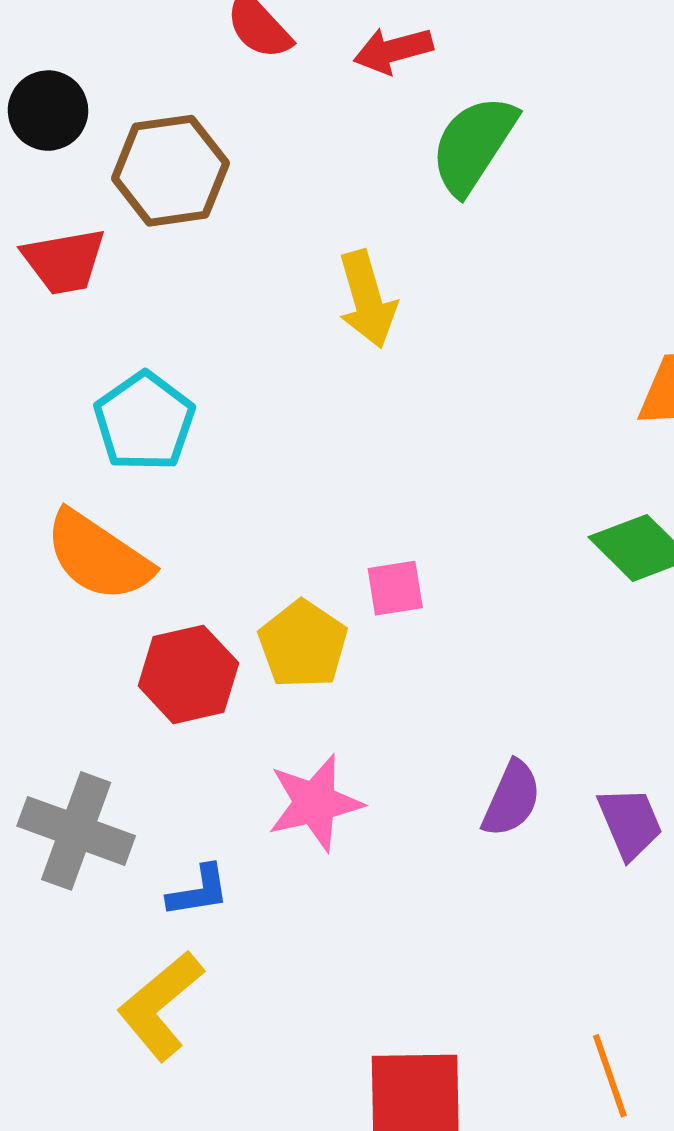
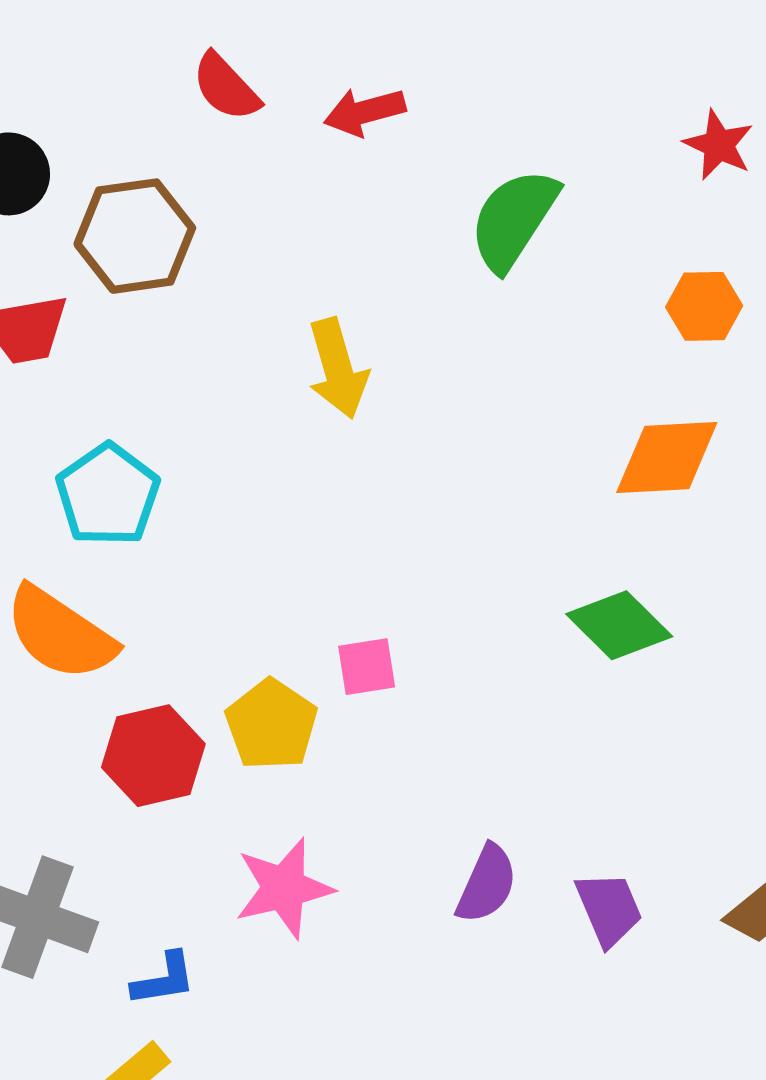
green semicircle: (473, 145) -> (514, 219), moved

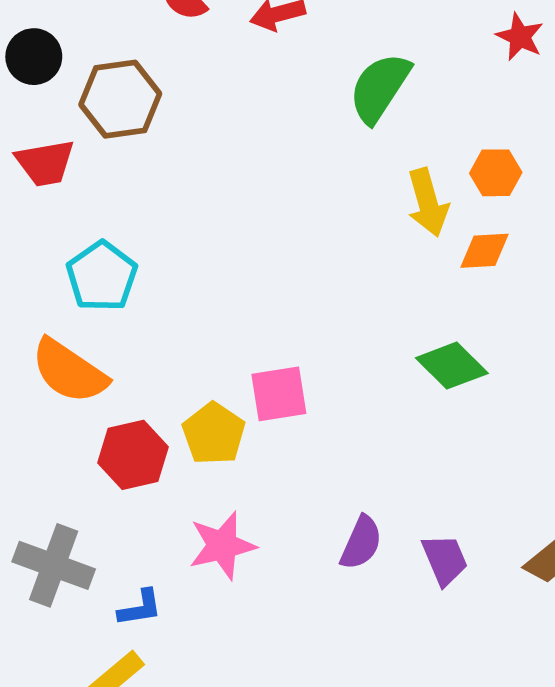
orange hexagon: (704, 306) -> (496, 173), moved
yellow arrow: (338, 369) -> (428, 203), moved
orange diamond: (667, 458) -> (484, 251), size x0.7
pink square: (367, 667) -> (279, 394), size x1.4

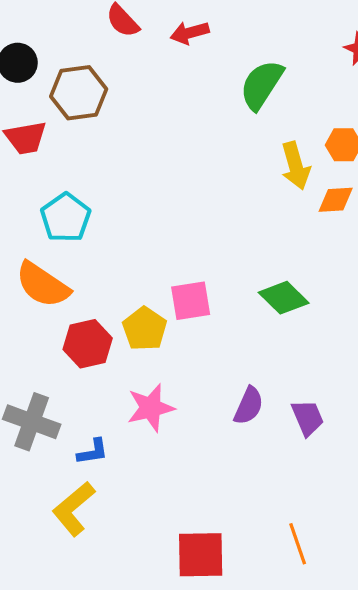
green diamond: (452, 366) -> (284, 298), moved

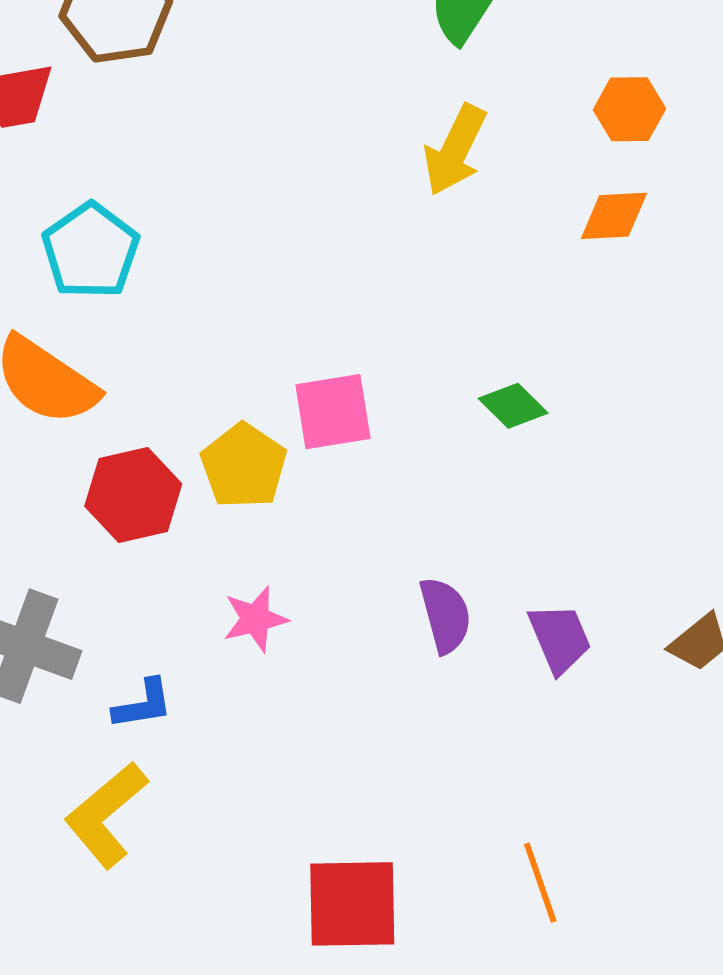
yellow arrow: (296, 166) -> (455, 150), moved, turned 42
green diamond: (284, 298) -> (513, 406), size x0.7
purple semicircle: (249, 406) -> (445, 615), turned -39
pink star: (151, 408) -> (255, 619), size x0.7

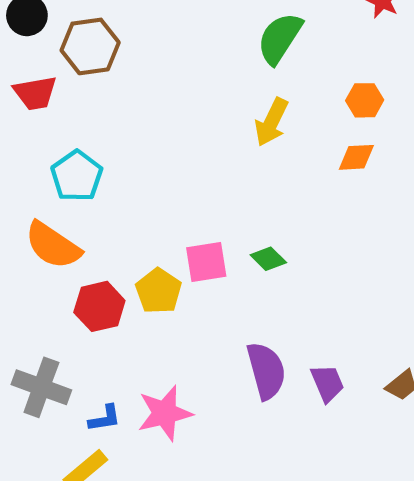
green diamond: (513, 406) -> (268, 259), moved
purple semicircle: (445, 615) -> (266, 371), size x1.4
pink star: (255, 619) -> (165, 413), moved, size x1.6

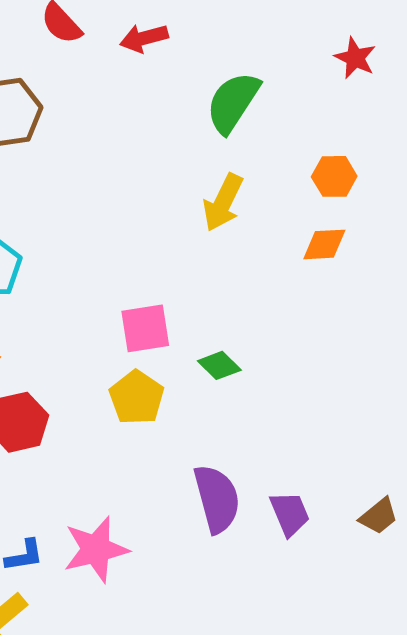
pink square: (206, 262) -> (145, 328), moved
yellow pentagon: (159, 291) -> (137, 398), moved

